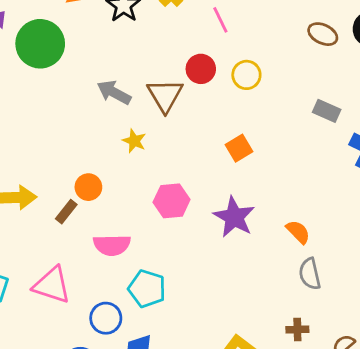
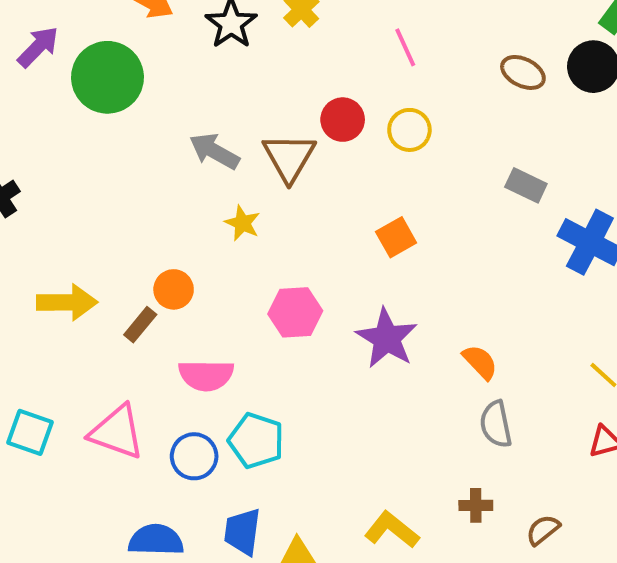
pink line: (220, 20) -> (405, 47), moved
blue circle: (106, 318) -> (194, 456), moved

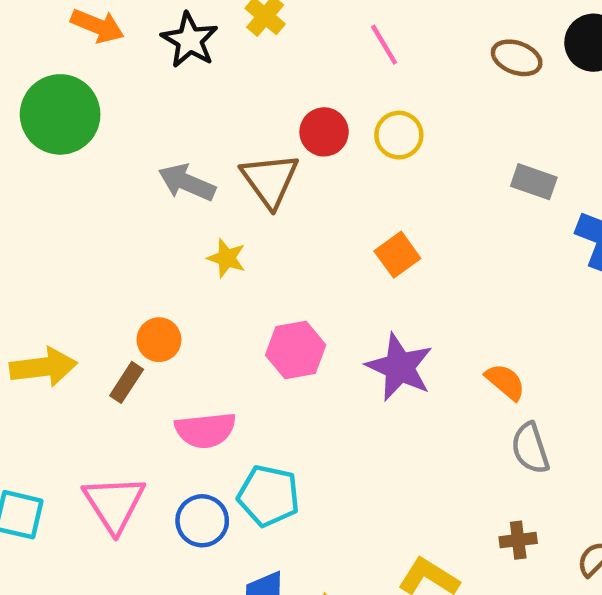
pink triangle: (117, 432) -> (114, 504), turned 44

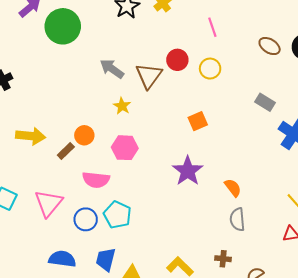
pink hexagon: (296, 350) -> (125, 148), moved

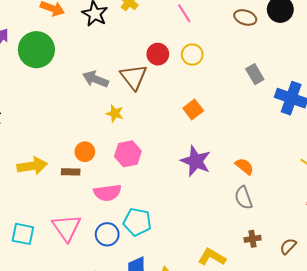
gray rectangle: (265, 102) -> (255, 74), turned 42
brown rectangle: (66, 151) -> (71, 172), turned 60
gray semicircle: (237, 219) -> (243, 198), moved

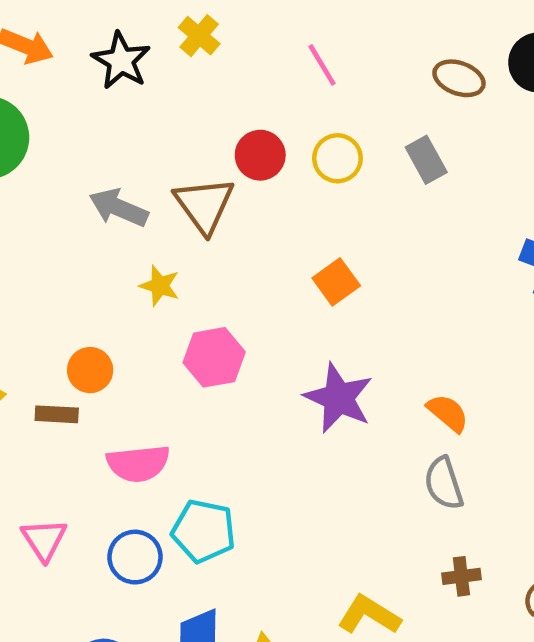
gray rectangle: (255, 74) -> (426, 160), moved
pink hexagon: (128, 154) -> (214, 357), moved
pink triangle: (67, 228) -> (44, 540), size x0.7

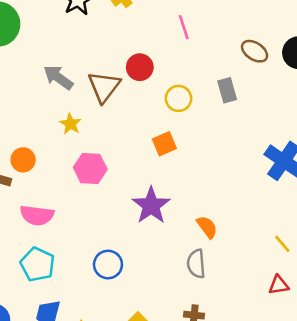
yellow circle: (337, 158) -> (179, 98), moved
cyan pentagon: (204, 531) -> (37, 264), moved
blue circle: (135, 557) -> (108, 265), moved

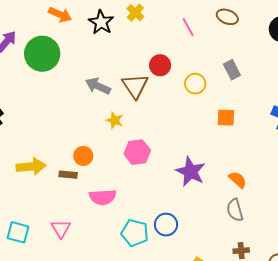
brown ellipse: (255, 51) -> (227, 17), moved
orange square: (164, 144) -> (226, 118), moved, turned 36
cyan pentagon: (37, 264) -> (135, 233), moved

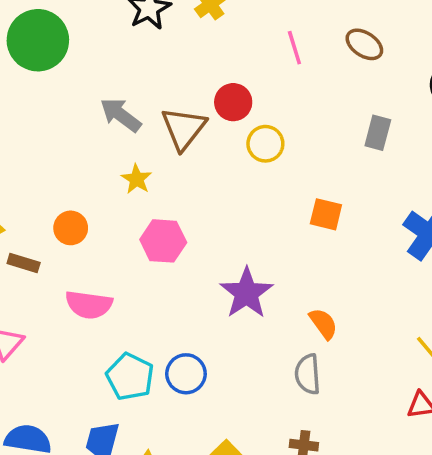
gray rectangle: (232, 70) -> (378, 133), moved, turned 30
yellow circle: (195, 84) -> (265, 144), moved
brown rectangle: (68, 175) -> (24, 263), moved

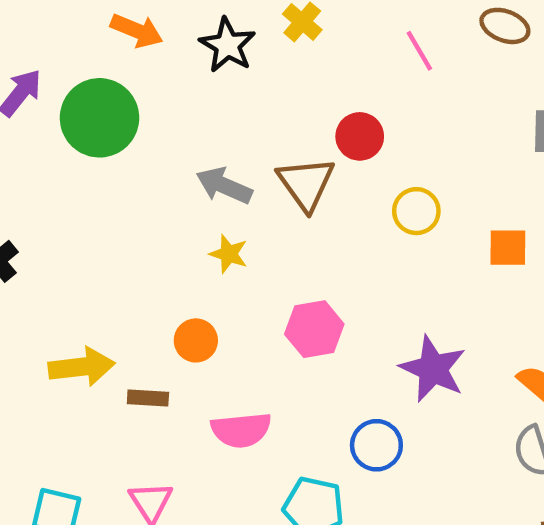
yellow circle: (265, 144) -> (416, 211), moved
yellow star: (137, 179) -> (229, 254), moved
blue circle: (186, 374) -> (376, 445), moved

